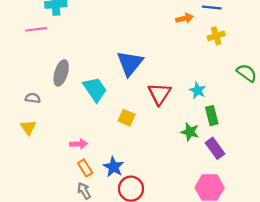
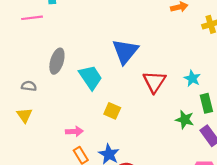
yellow square: (127, 118) -> (112, 111), moved

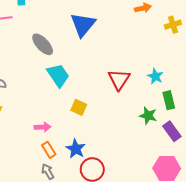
blue triangle: (125, 51) -> (83, 25), moved
gray ellipse: (57, 61) -> (43, 44), moved, turned -60

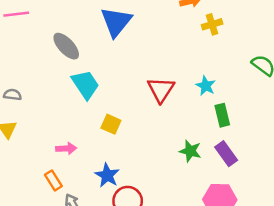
yellow cross: (173, 25) -> (212, 24), moved
green star: (148, 116) -> (190, 151), moved
orange rectangle: (49, 150) -> (53, 180), moved

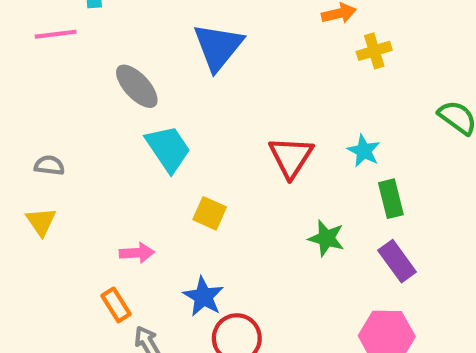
green star: (190, 151) -> (326, 238), moved

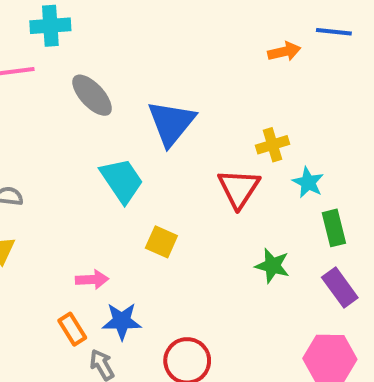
blue triangle: (218, 47) -> (171, 123), moved
yellow cross: (374, 51) -> (272, 145), moved
gray ellipse: (137, 86) -> (92, 95), moved
blue star: (203, 297) -> (122, 321), moved, turned -30

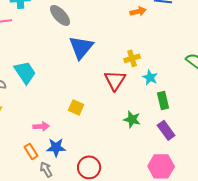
gray ellipse: (92, 95) -> (60, 15), moved
cyan trapezoid: (122, 180) -> (25, 72), moved

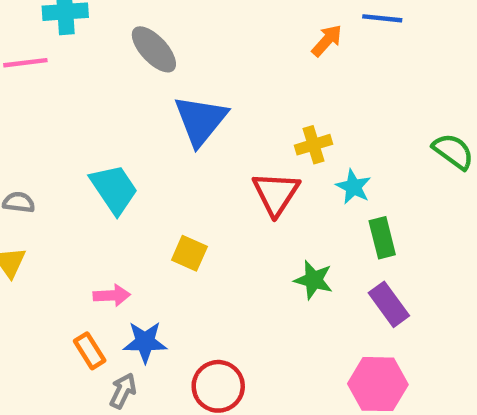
orange arrow: (138, 11) -> (327, 41), turned -35
cyan trapezoid: (25, 72) -> (114, 189), moved
gray arrow: (46, 169) -> (123, 391), turned 56

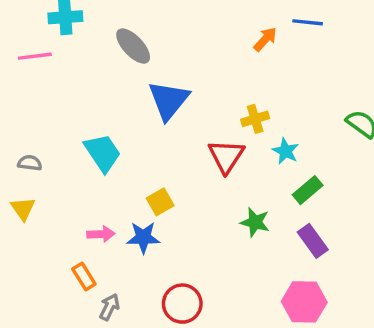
green rectangle: (382, 238) -> (308, 190), turned 64
yellow square: (189, 253) -> (160, 202), turned 36
blue star: (145, 342) -> (143, 237), moved

